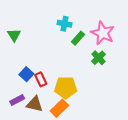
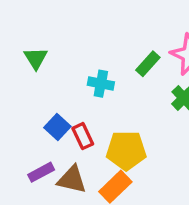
cyan cross: (65, 24) -> (101, 84), moved

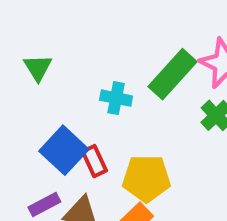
green rectangle: (148, 64) -> (173, 74), size x1.6
blue square: (57, 127) -> (64, 150), size x1.5

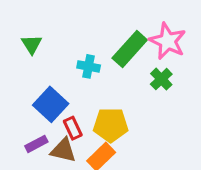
red rectangle: (94, 161) -> (73, 128), moved

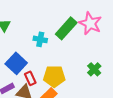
green cross: (161, 79) -> (94, 69), moved

